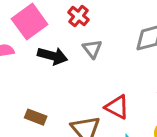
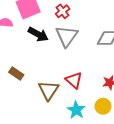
gray triangle: (92, 49) -> (67, 36), size x1.6

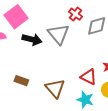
red cross: (63, 11) -> (75, 14), moved
red triangle: (74, 80) -> (89, 77), moved

